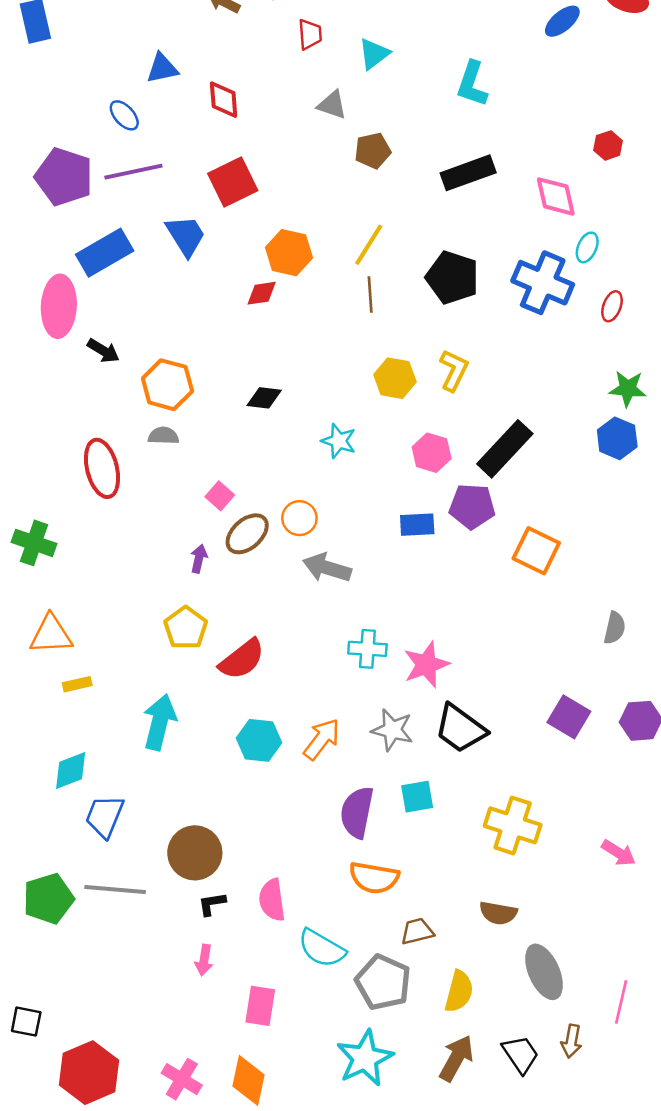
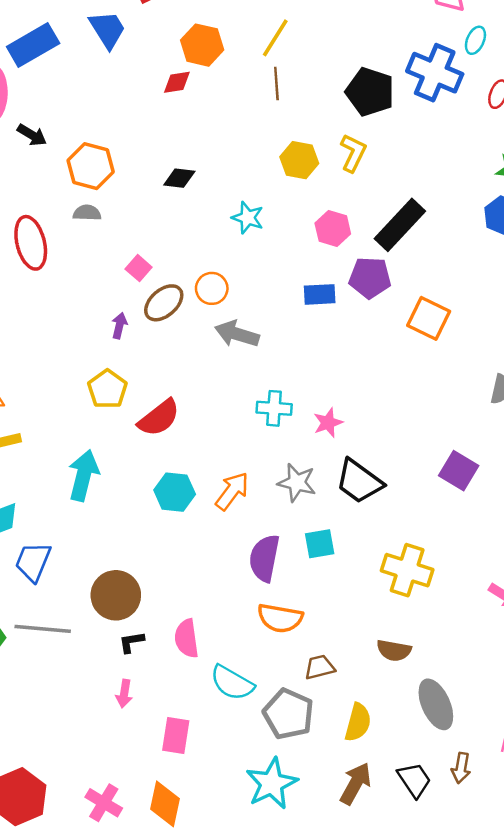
black pentagon: (452, 277) -> (370, 92), moved
pink star: (426, 665) -> (328, 423), size x0.7

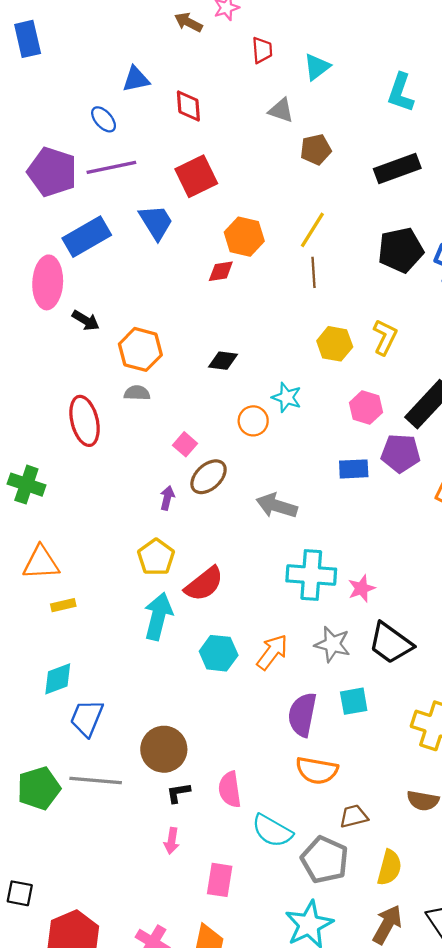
black pentagon: (370, 92) -> (401, 250), moved, turned -30
orange circle: (212, 288) -> (253, 421), moved
cyan cross: (274, 408) -> (311, 575), size x1.5
cyan arrow: (83, 475) -> (158, 616), moved

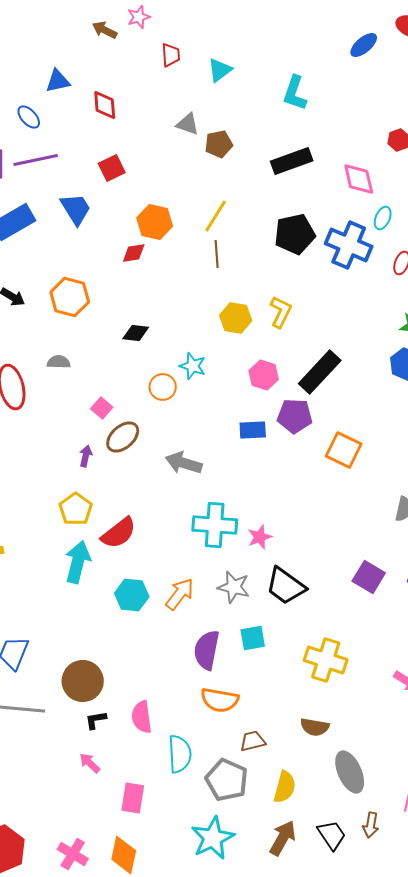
gray triangle: (281, 110) -> (188, 124), moved
red square: (196, 176) -> (112, 168), size x0.7
orange hexagon: (140, 349) -> (70, 297), moved
cyan semicircle: (272, 831) -> (180, 754), turned -123
pink arrow: (172, 841) -> (90, 763), turned 125

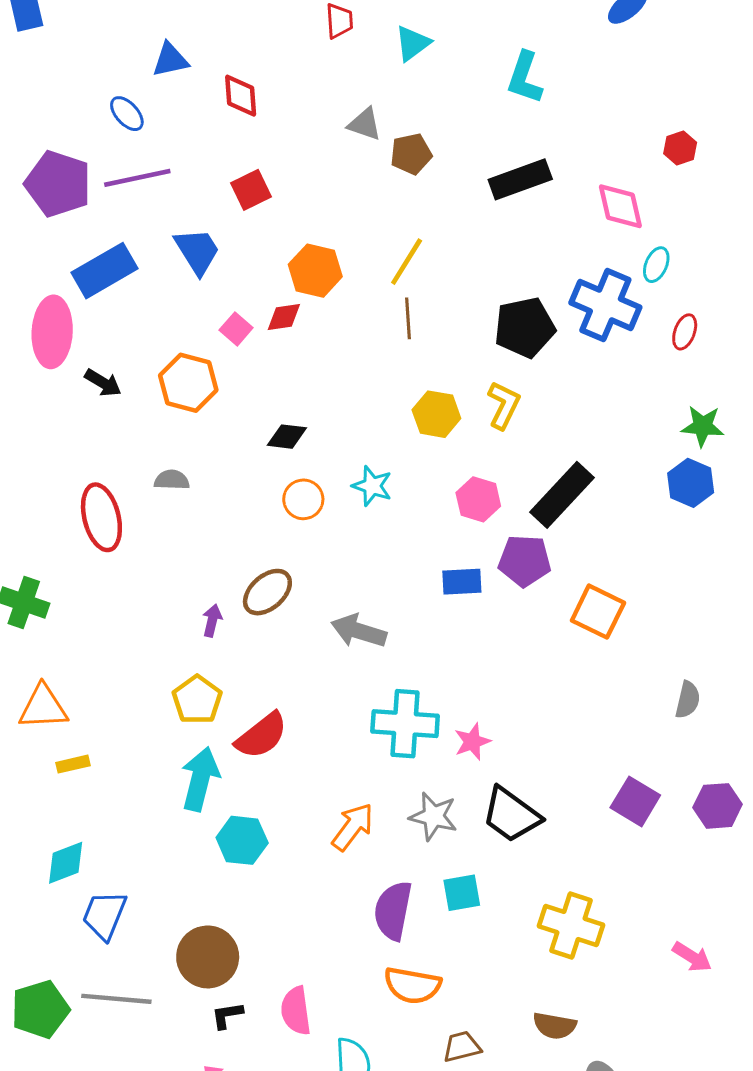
black pentagon: (295, 234) -> (525, 327), moved
orange circle: (163, 387) -> (303, 499), moved
pink square: (102, 408) -> (236, 329), moved
cyan hexagon: (132, 595) -> (242, 840), moved

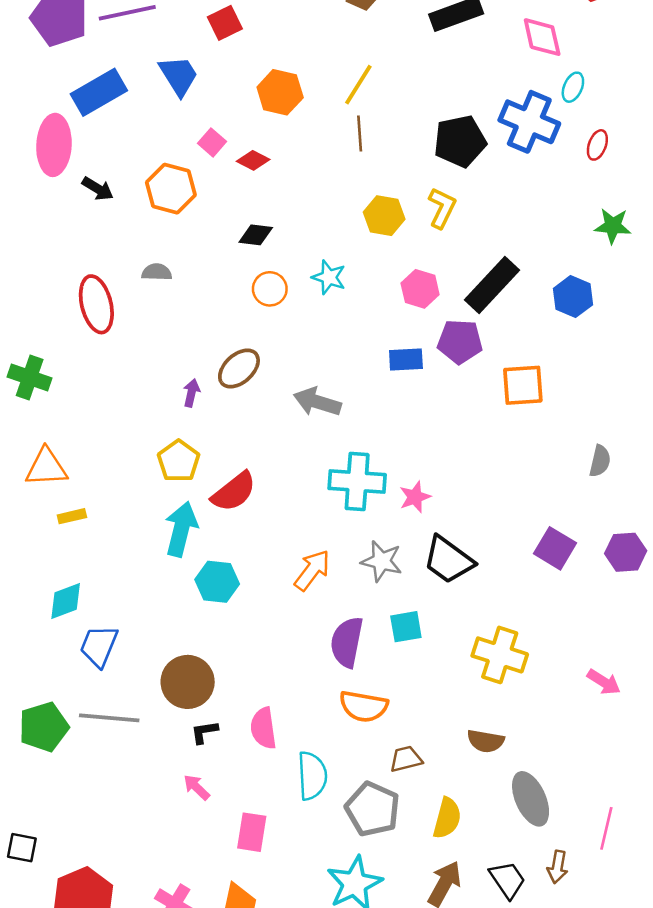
red diamond: (284, 317) -> (253, 160), moved, turned 36
blue hexagon: (691, 483) -> (573, 297), moved
orange square: (598, 612) -> (523, 385), turned -30

